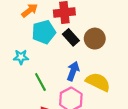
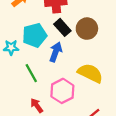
cyan pentagon: (44, 32) -> (35, 35), moved
blue arrow: (73, 71) -> (56, 52), moved

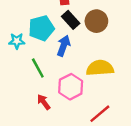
yellow semicircle: (90, 73) -> (100, 68), turned -30

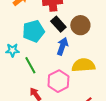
cyan star: (17, 41) -> (12, 50), moved
blue arrow: (64, 46) -> (62, 46), moved

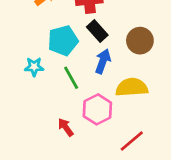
brown circle: (80, 25) -> (140, 41), moved
green line: (30, 65) -> (71, 78), moved

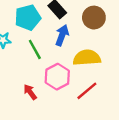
red line: (132, 141) -> (87, 91), moved

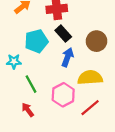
green line: (35, 49) -> (31, 84), moved
red arrow: (30, 92) -> (28, 110), moved

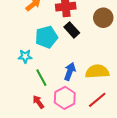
brown circle: (97, 41) -> (103, 18), moved
blue arrow: (68, 57) -> (70, 71), moved
pink hexagon: (63, 95) -> (65, 98), moved

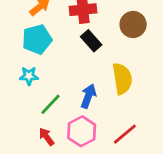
cyan pentagon: (46, 37) -> (37, 39), moved
yellow semicircle: (97, 71) -> (122, 79), moved, turned 85
green line: (41, 78) -> (51, 104), turned 72

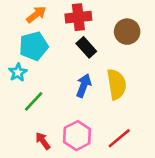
cyan star: (29, 76) -> (18, 72), moved, turned -30
blue arrow: (88, 96) -> (84, 86), moved
green line: (51, 104) -> (34, 101), moved

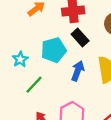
cyan pentagon: (34, 46) -> (54, 50), moved

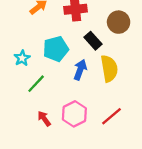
black rectangle: (80, 37) -> (93, 41), moved

